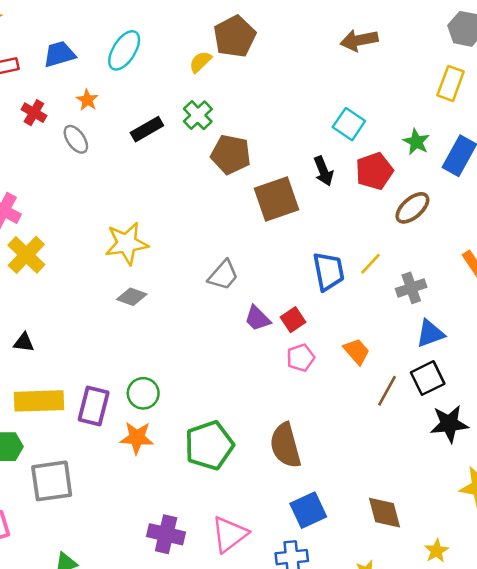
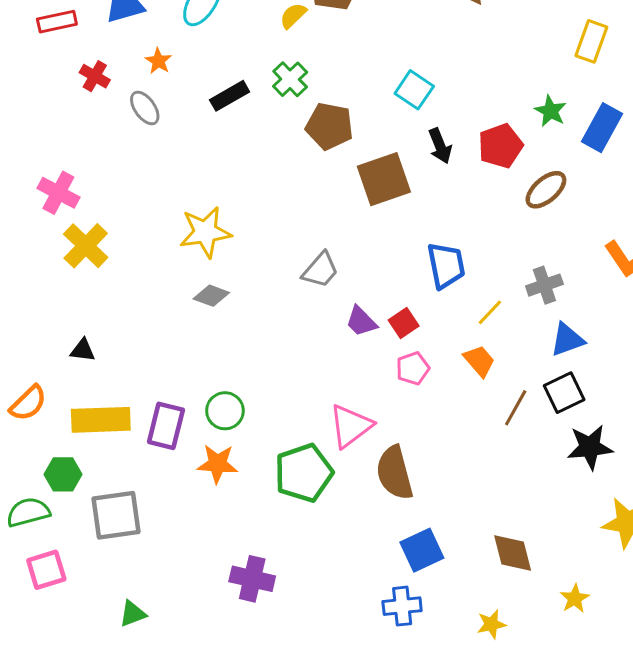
cyan square: (349, 124) -> (414, 90), moved
yellow line: (371, 264) -> (490, 312), moved
pink triangle: (230, 534) -> (351, 426), moved

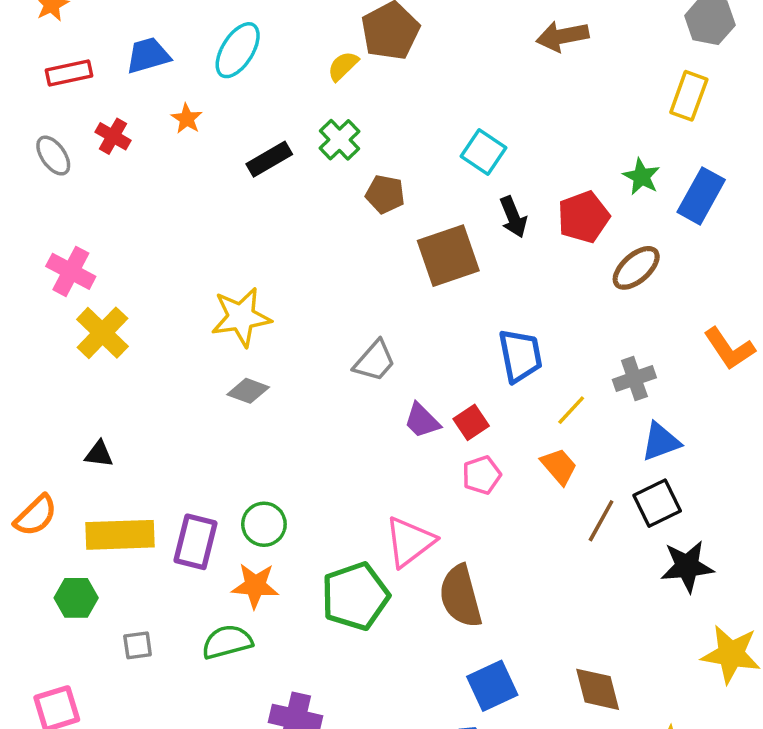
gray ellipse: (145, 108) -> (53, 156), moved
brown pentagon: (329, 126) -> (385, 194), size x0.7
green semicircle: (28, 512) -> (227, 642), moved
gray square: (116, 515) -> (138, 645), size x0.5

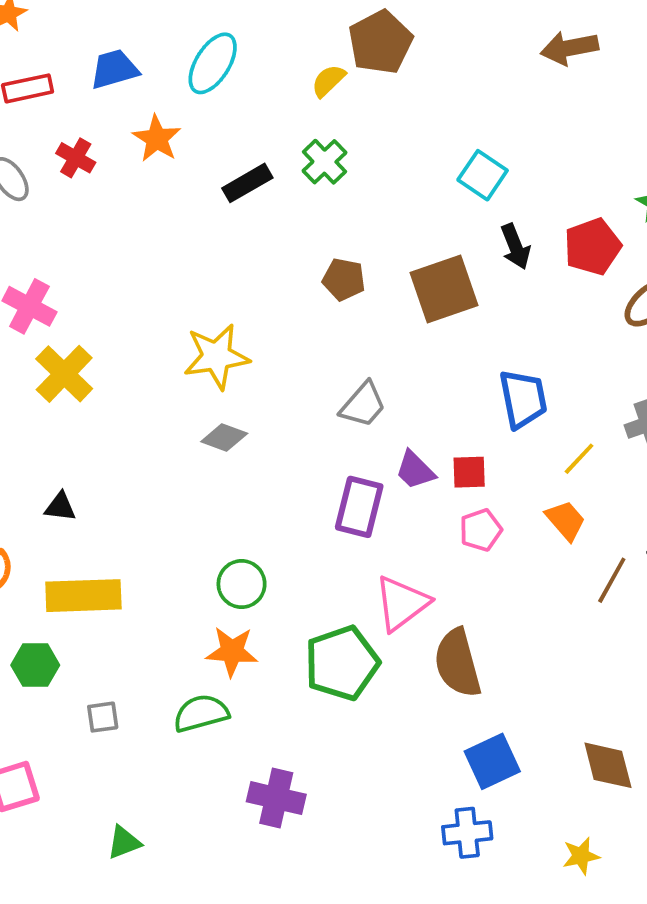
orange star: (187, 119) -> (157, 139), size x1.4
brown pentagon: (385, 194) -> (344, 279), moved
red square: (471, 422) -> (469, 472), turned 32
purple rectangle: (195, 542) -> (359, 507), moved

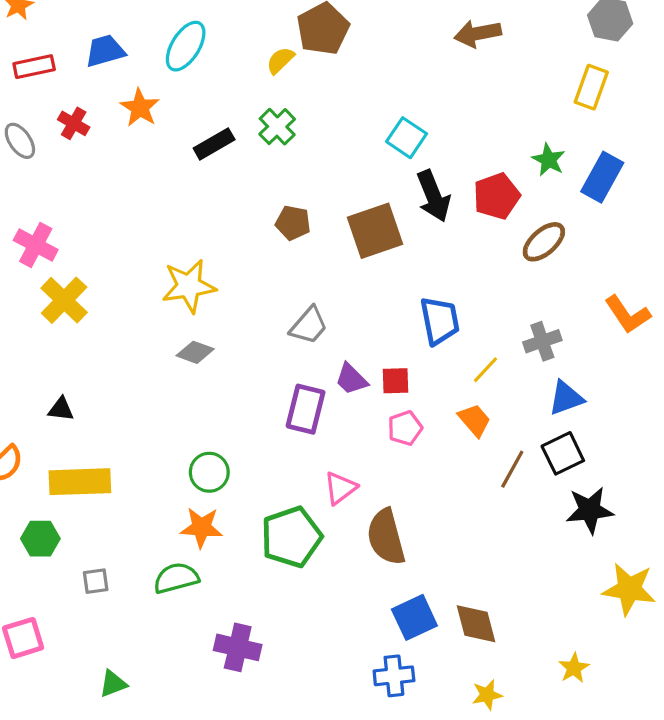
black arrow: (515, 247) -> (433, 196), size x1.4
pink triangle: (402, 603) -> (340, 488), size x0.7
brown diamond: (608, 765) -> (476, 624), moved

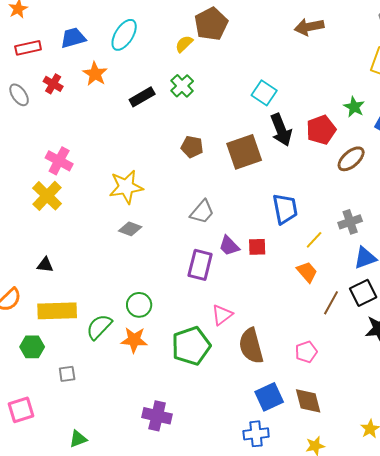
pink cross: (36, 245) -> (59, 161), moved
pink pentagon: (405, 428) -> (306, 352), moved
green semicircle: (176, 578) -> (99, 327), moved, turned -32

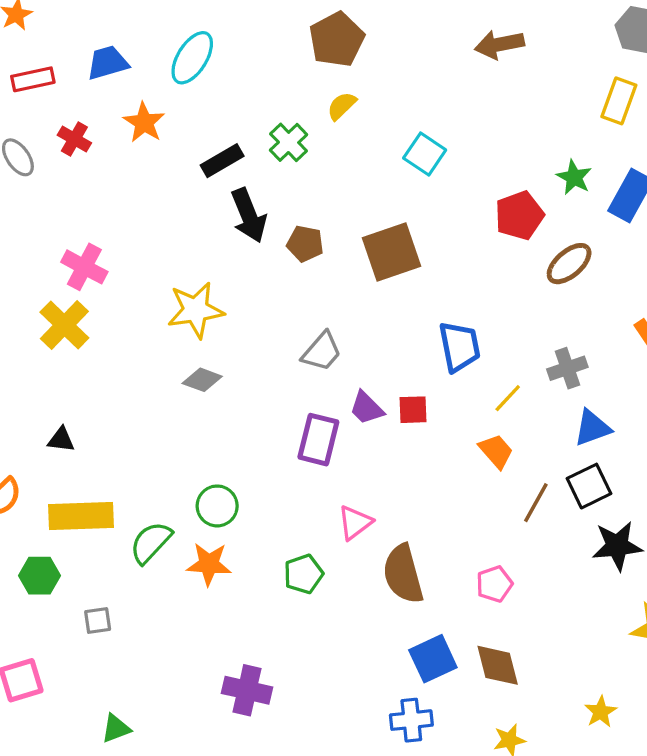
yellow semicircle: (184, 44) -> (342, 106), moved
black arrow: (281, 130) -> (249, 215), moved
green pentagon: (191, 346) -> (303, 574), size x0.6

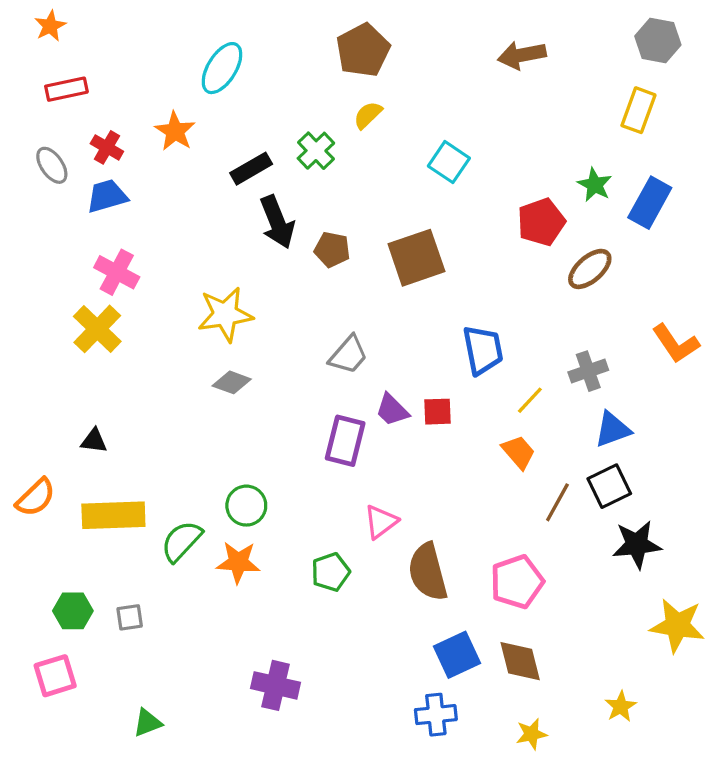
blue trapezoid: (108, 63) -> (107, 196), moved
green hexagon: (40, 576) -> (73, 611), moved
pink pentagon: (494, 584) -> (517, 582), size x1.5

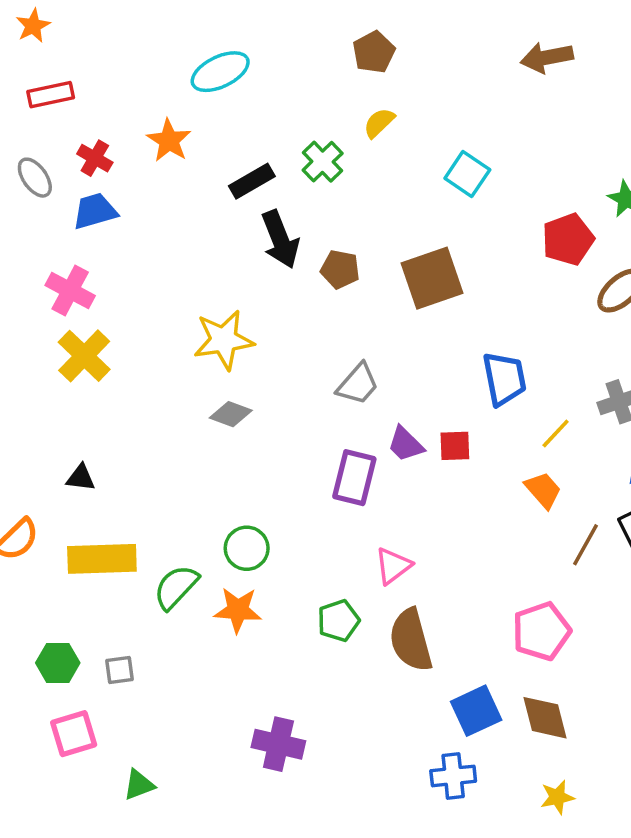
brown pentagon: (363, 50) -> (374, 52), size x0.7
cyan ellipse: (222, 68) -> (220, 72), turned 32
pink cross: (117, 272) -> (70, 291), moved
brown semicircle: (428, 572) -> (411, 640), moved
pink square: (55, 676) -> (74, 734), moved

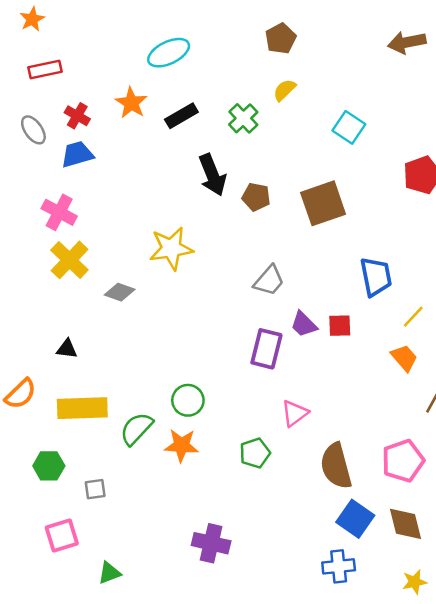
black rectangle: (252, 181) -> (181, 116), moved
gray diamond: (231, 414) -> (120, 292), moved
brown semicircle: (411, 640) -> (336, 466), moved
green hexagon: (58, 663) -> (49, 466), moved
blue square: (476, 711) -> (355, 519), turned -30

